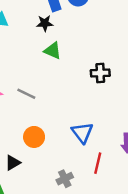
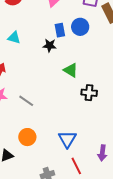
green triangle: (53, 51) -> (71, 70), moved
red line: (98, 163) -> (76, 166), turned -48

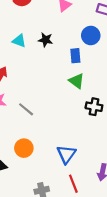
blue rectangle: (60, 30) -> (75, 56), moved
black star: (50, 45) -> (45, 40), moved

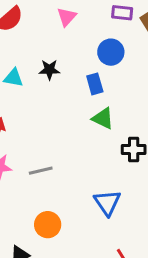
gray line: (26, 109) -> (41, 171), turned -42
blue triangle: (66, 154) -> (107, 203), moved

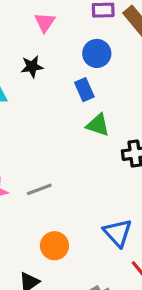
black star: (49, 70) -> (32, 67), moved
blue triangle: (107, 203) -> (118, 233), moved

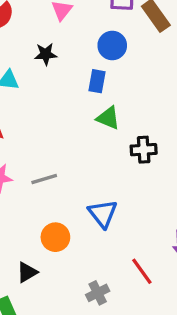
blue rectangle: (84, 90) -> (97, 81), turned 30
blue triangle: (118, 233) -> (103, 214), moved

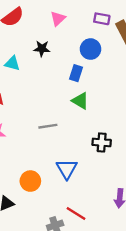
black cross: (144, 150) -> (102, 142), moved
gray line: (44, 179) -> (48, 126), moved
red line: (142, 271) -> (76, 213), moved, turned -30

